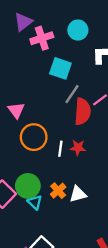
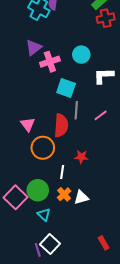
gray line: (72, 94) -> (76, 110), turned -30
red semicircle: (83, 111) -> (61, 125), moved
white line: (60, 149) -> (62, 172), moved
cyan triangle: (35, 202) -> (44, 215), moved

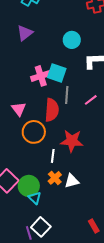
pink cross: (50, 62) -> (41, 76), moved
red star: (81, 157) -> (72, 141), size x1.6
green circle: (38, 190) -> (29, 186), moved

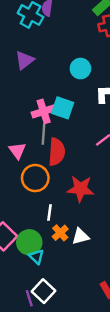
gray line: (67, 95) -> (44, 134), moved
white line: (53, 156) -> (50, 213), moved

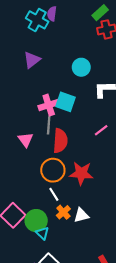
orange circle: (35, 178) -> (53, 170), moved
white line: (50, 213) -> (54, 194), turned -40

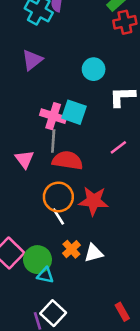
pink cross: (49, 105) -> (53, 116), turned 36
red semicircle: (60, 141) -> (67, 160), turned -85
white line: (54, 194) -> (58, 217), moved
cyan triangle: (42, 233) -> (45, 275), turned -32

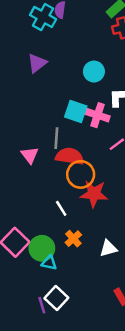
pink cross: (53, 116) -> (98, 115), moved
orange circle: (58, 197) -> (81, 174), moved
white triangle: (94, 253) -> (108, 248), moved

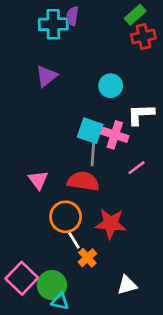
cyan cross: (43, 17) -> (53, 24), turned -30
gray line: (56, 138) -> (93, 154), moved
orange circle: (81, 174) -> (66, 217), moved
orange cross: (73, 239) -> (87, 258), moved

